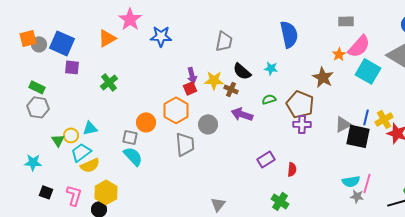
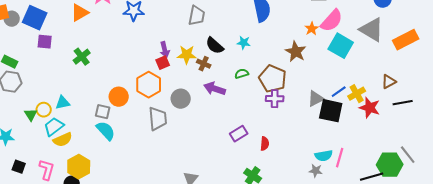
blue line: (366, 117) -> (339, 92), turned 42
gray star: (357, 196) -> (316, 171), moved

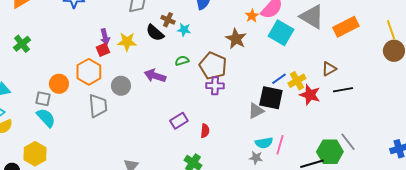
brown cross: (204, 64) -> (168, 20), moved
gray triangle: (316, 99) -> (256, 111), moved
yellow hexagon: (79, 167) -> (35, 154), moved

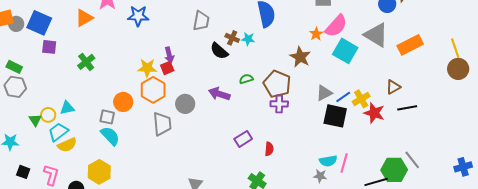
cyan star: (184, 30) -> (248, 39), moved
yellow star: (127, 42) -> (147, 68), moved
gray triangle: (256, 111) -> (324, 93), moved

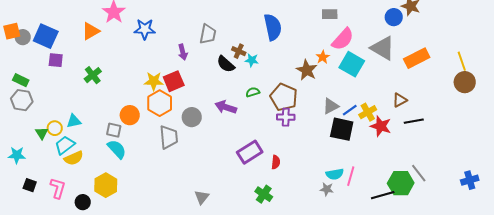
orange star: (316, 34) -> (323, 57), moved
cyan star: (248, 39) -> (252, 60), moved
purple arrow: (169, 55) -> (183, 52), moved
red square: (167, 68) -> (174, 81), size x1.5
purple rectangle: (243, 139) -> (250, 152), size x1.4

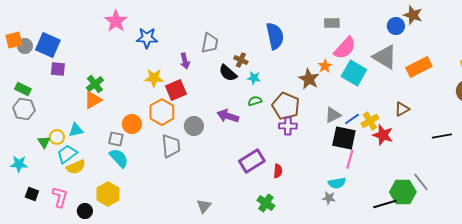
orange triangle: (91, 31) -> (93, 100), moved
cyan star: (252, 60) -> (254, 78), moved
yellow star: (154, 81) -> (154, 78), moved
black line: (414, 121) -> (442, 136), moved
pink line: (351, 176) -> (350, 159), moved

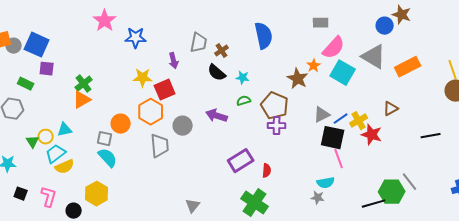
brown cross: (241, 60) -> (222, 51), moved, turned 32
green rectangle: (23, 89) -> (26, 84), moved
pink line: (350, 159) -> (339, 159), turned -36
green cross: (266, 203) -> (255, 203), size x1.5

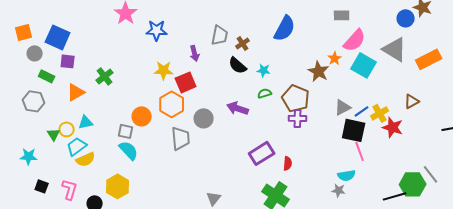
blue semicircle: (264, 36) -> (285, 28), turned 40
gray circle: (14, 46) -> (35, 53), moved
orange triangle: (82, 100) -> (76, 92), moved

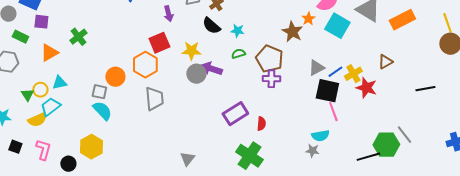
yellow star: (164, 70) -> (191, 51), moved
gray circle: (204, 118) -> (196, 74), moved
yellow semicircle: (86, 159) -> (37, 120), moved

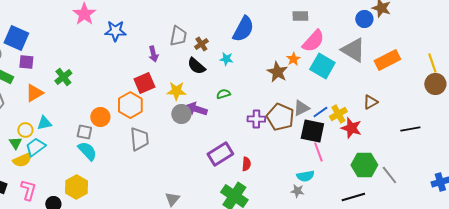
cyan star: (237, 31) -> (226, 59), moved
brown pentagon: (269, 59) -> (280, 117), moved
green triangle: (27, 95) -> (15, 143), moved
green hexagon: (386, 145) -> (364, 165), moved

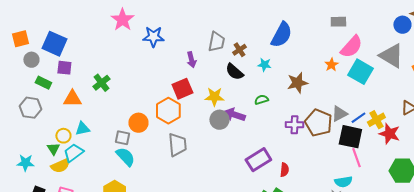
brown star: (277, 72) -> (297, 83), moved, turned 30
orange triangle: (34, 93) -> (72, 99), turned 30

